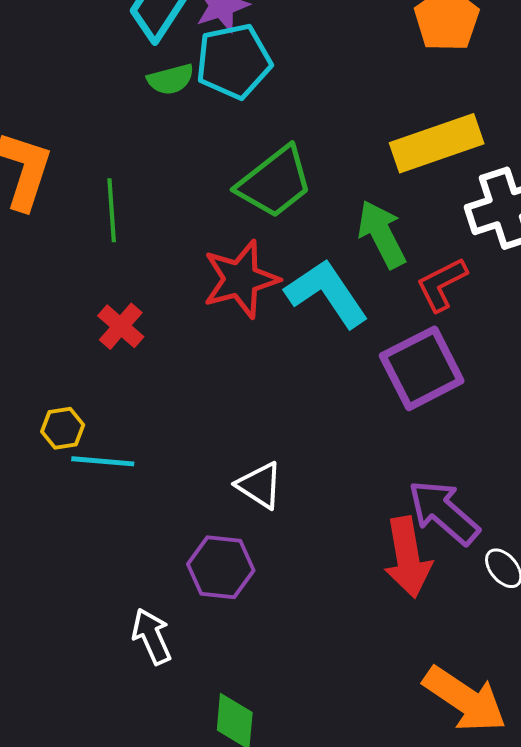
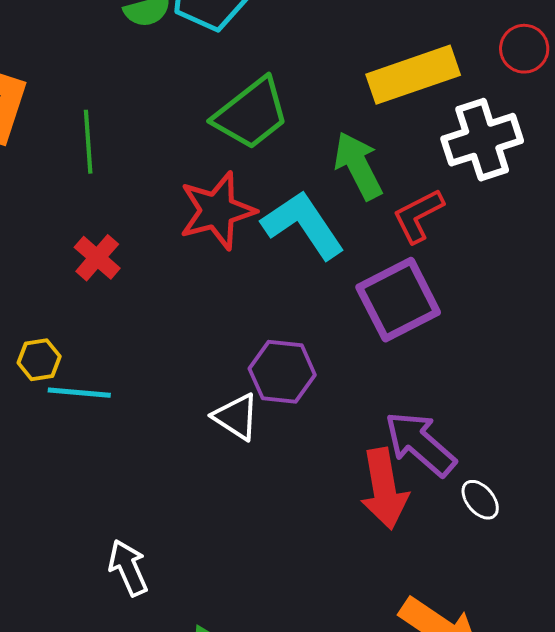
purple hexagon: (221, 567) -> (282, 372), moved

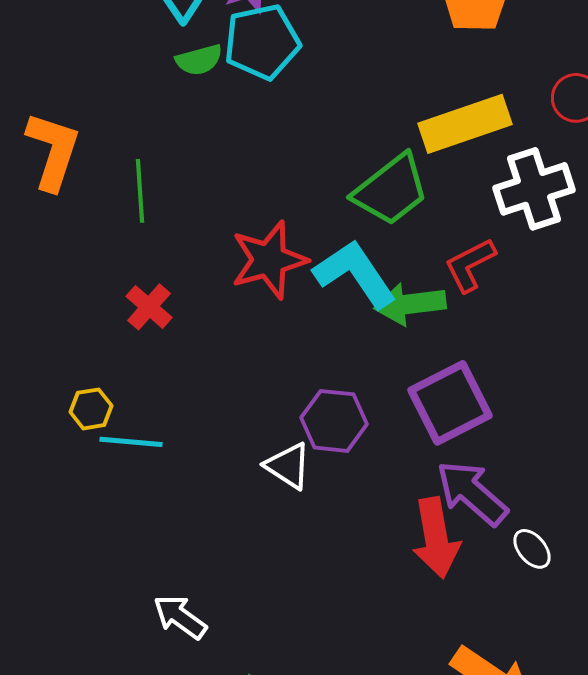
green trapezoid: (251, 114) -> (391, 190), moved
green arrow: (358, 166) -> (410, 304), moved, turned -70
purple square: (398, 300) -> (450, 403), moved
white arrow: (128, 568) -> (180, 617), turned -30

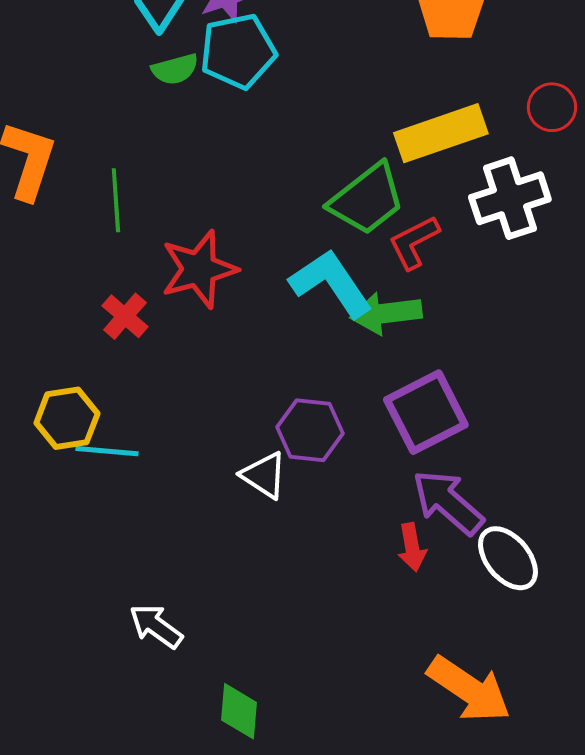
red star: (269, 260) -> (199, 269), moved
red L-shape: (470, 265) -> (414, 242), moved
yellow hexagon: (91, 409) -> (67, 418), size x1.5
red arrow: (436, 538) -> (412, 547), size x0.6
white ellipse: (532, 549) -> (508, 558), size x1.6

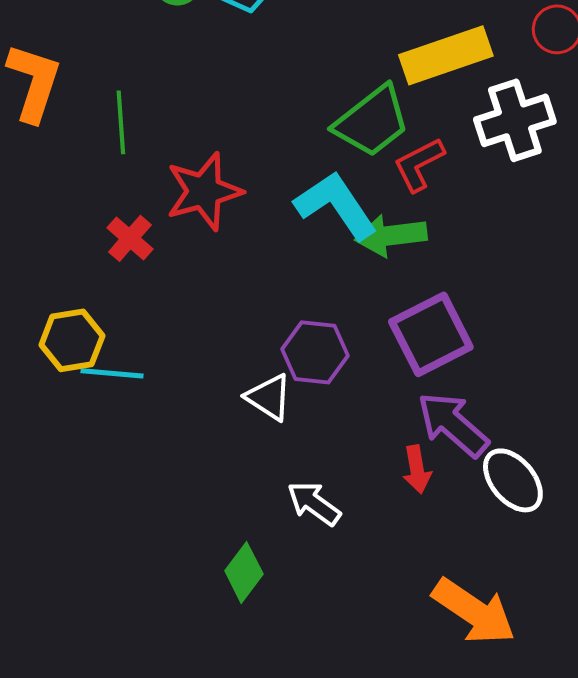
white arrow: (156, 626) -> (314, 503), moved
green diamond: (239, 711) -> (244, 572), moved, turned 32

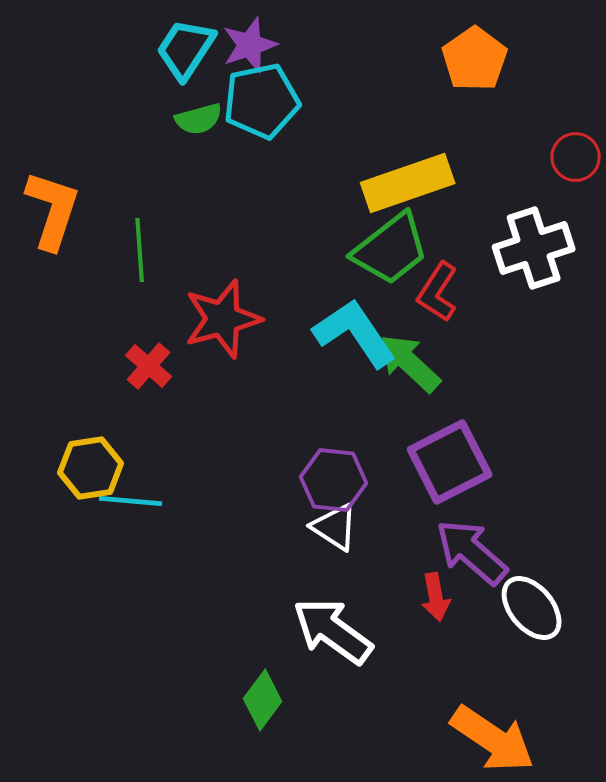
yellow rectangle: (446, 55) -> (408, 183), moved
red L-shape: (419, 164) -> (438, 292), turned -30
green arrow: (391, 235) -> (410, 363), turned 50
white triangle: (269, 397) -> (335, 527), moved
white arrow: (314, 503) -> (333, 631), size x1.5

